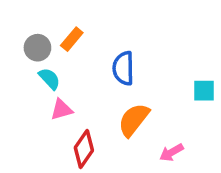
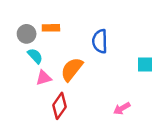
orange rectangle: (72, 39) -> (51, 28), turned 49
blue semicircle: (123, 68) -> (100, 41), moved
orange semicircle: (134, 120) -> (72, 69), moved

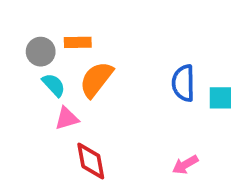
blue semicircle: (100, 41) -> (183, 83), moved
orange semicircle: (72, 69) -> (96, 79), moved
red diamond: (60, 106) -> (91, 161), turned -45

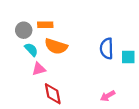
orange semicircle: (96, 79) -> (56, 46), turned -110

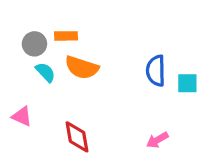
pink triangle: (39, 69) -> (22, 116), moved, turned 40

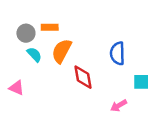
orange semicircle: (82, 68) -> (62, 51), turned 100
cyan square: (187, 83) -> (141, 82), moved
red diamond: (77, 137) -> (83, 77), moved

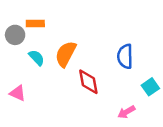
orange rectangle: (50, 27) -> (35, 24), moved
gray circle: (26, 33) -> (15, 35), moved
cyan square: (141, 82) -> (150, 87), turned -35

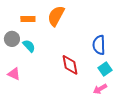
gray circle: (15, 35) -> (12, 39), moved
orange semicircle: (66, 54) -> (56, 16), moved
cyan square: (150, 87) -> (105, 69), moved

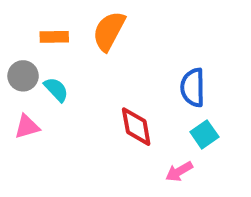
pink triangle: (14, 74) -> (27, 127), moved, turned -40
pink arrow: (100, 89) -> (179, 171), moved

